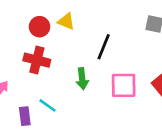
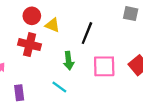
yellow triangle: (66, 21) -> (52, 25), moved
cyan line: (48, 105) -> (59, 87), moved

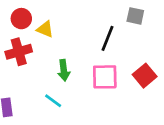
black line: (87, 33) -> (107, 38), moved
red cross: (30, 45) -> (19, 52), turned -30

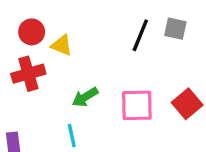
black line: (107, 38) -> (140, 35), moved
green arrow: (64, 70) -> (85, 97), turned 66
cyan line: (53, 101) -> (72, 136), turned 42

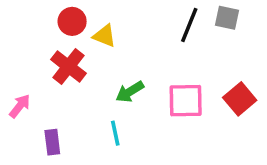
red cross: (28, 74) -> (68, 66), turned -36

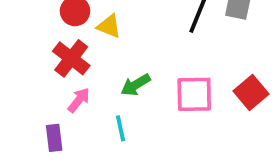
pink arrow: (20, 106) -> (79, 100), moved

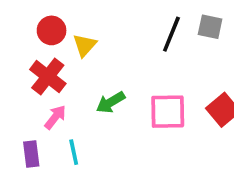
yellow triangle: (109, 26) -> (85, 45), turned 50
cyan line: (120, 128) -> (74, 152), moved

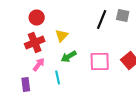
yellow triangle: (85, 45) -> (62, 36), moved
red cross: (48, 77) -> (35, 42), turned 30
cyan line: (74, 152) -> (58, 78), moved

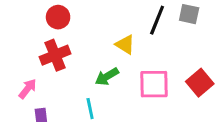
yellow triangle: (62, 36) -> (125, 45), moved, turned -40
pink arrow: (39, 64) -> (28, 89), moved

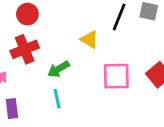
green arrow: (107, 77) -> (58, 69), moved

